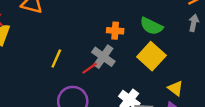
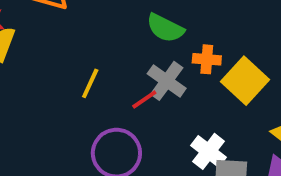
green semicircle: (151, 26) -> (165, 28), moved
orange cross: (115, 31) -> (207, 59), moved

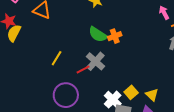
orange cross: (207, 59) -> (115, 36), moved, turned -32
yellow square: (245, 81) -> (131, 92), moved, size x0.6

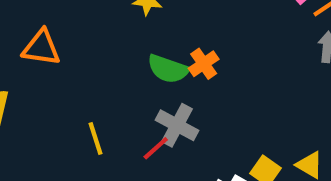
yellow line: (57, 58) -> (96, 138), turned -35

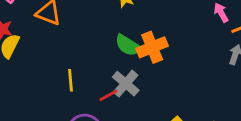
orange cross: (204, 64) -> (152, 47), size x1.5

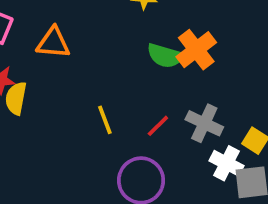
gray cross: (126, 84) -> (204, 123), moved

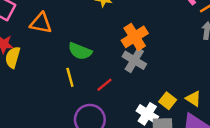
green semicircle: (165, 56) -> (80, 51), moved
gray cross: (204, 123) -> (134, 60), moved

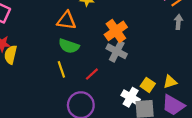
orange triangle: (41, 23) -> (67, 20), moved
yellow triangle: (193, 99) -> (170, 82), turned -48

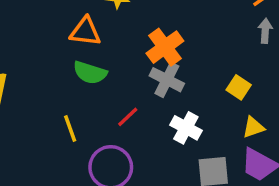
yellow line: (61, 69) -> (70, 128), moved
yellow square: (148, 85) -> (239, 87), moved
white cross: (131, 97) -> (186, 128), moved

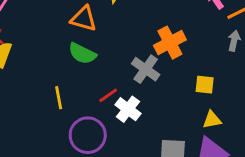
orange cross: (165, 47) -> (170, 43), moved
yellow square: (239, 87) -> (205, 85), turned -36
white cross: (186, 128) -> (128, 109), moved

